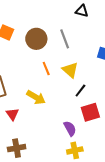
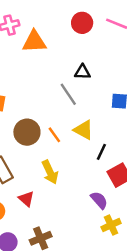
black triangle: (82, 11) -> (82, 72), moved
brown circle: (36, 39) -> (27, 132), moved
yellow arrow: (36, 97) -> (50, 172), turned 48

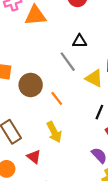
yellow triangle: (83, 130) -> (94, 78), moved
brown circle: (27, 132) -> (31, 85), moved

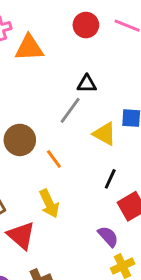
gray line: (68, 62) -> (70, 110), turned 70
red triangle: (34, 157) -> (21, 236), size x1.5

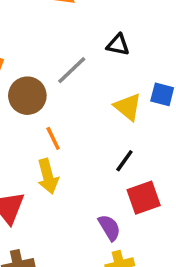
gray line: (70, 110) -> (72, 70), moved
orange line: (54, 159) -> (53, 138), moved

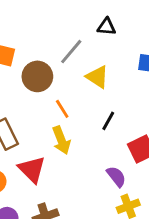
yellow triangle: (128, 107) -> (97, 77), moved
black line: (124, 161) -> (108, 121), moved

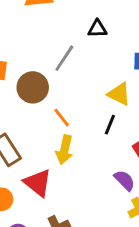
yellow triangle: (97, 77) -> (119, 94), moved
yellow arrow: (61, 140) -> (64, 150), turned 40

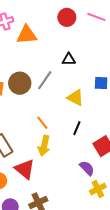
brown circle: (33, 87) -> (20, 83), moved
yellow triangle: (119, 94) -> (75, 98), moved

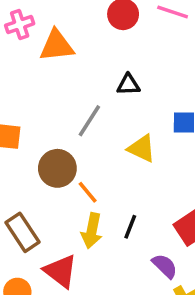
brown circle: (20, 83) -> (57, 168), moved
black line: (77, 128) -> (130, 227), moved

